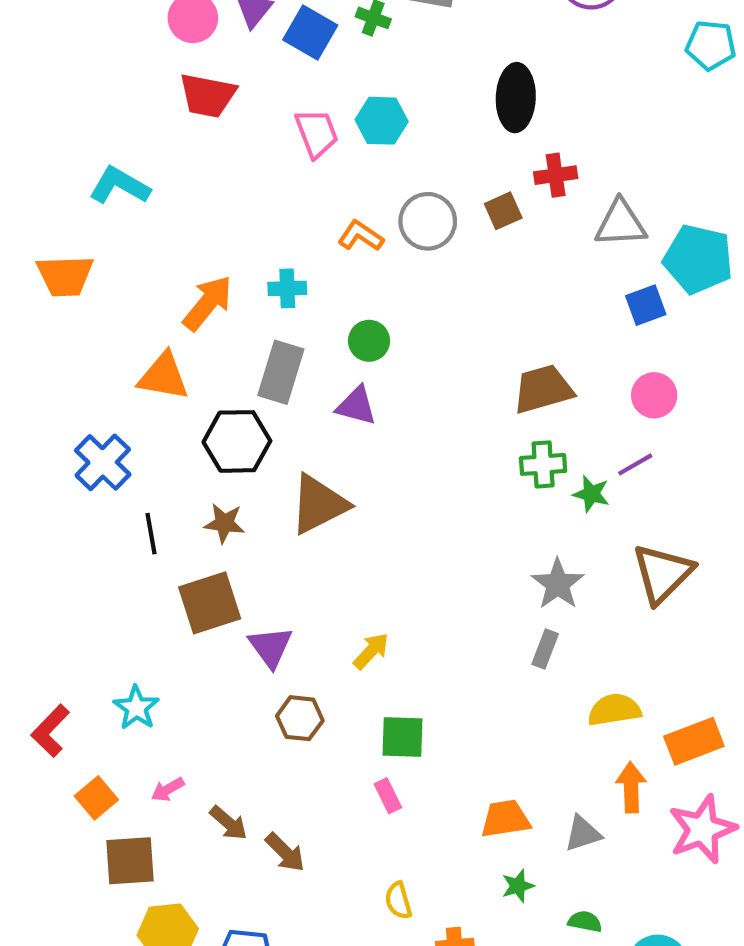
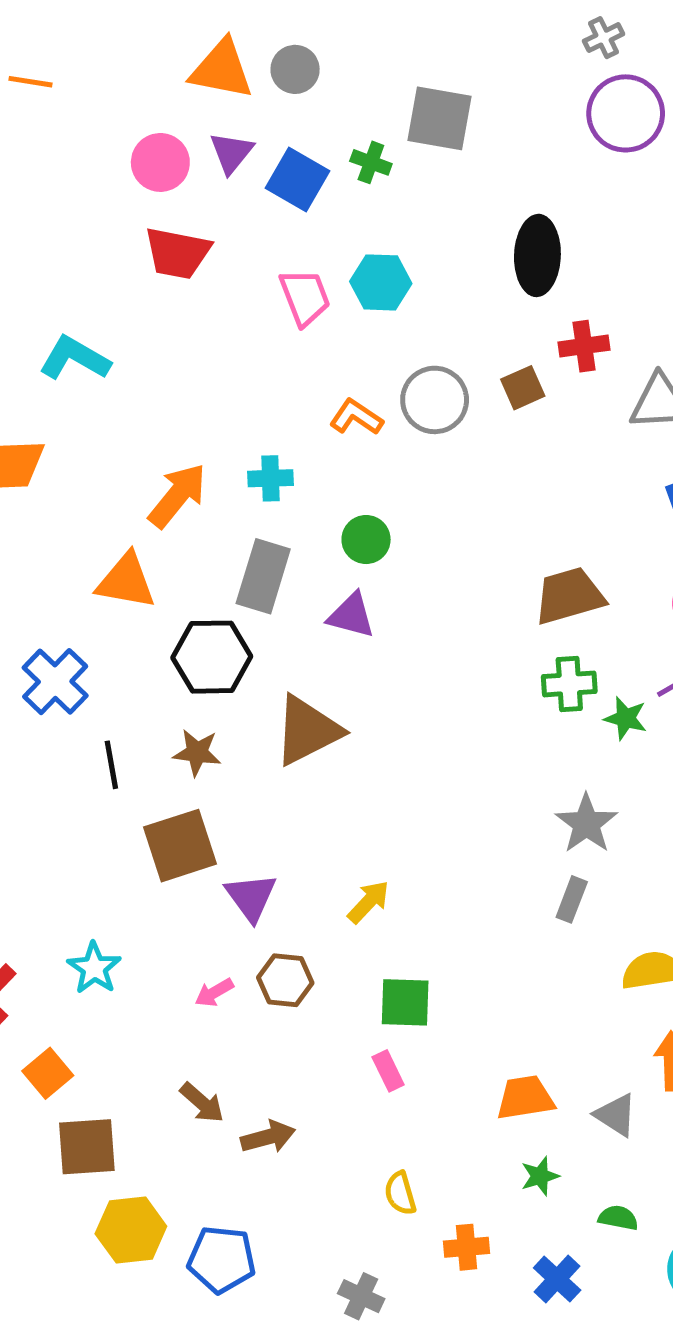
pink arrow: (168, 789) -> (214, 993), moved
gray triangle: (583, 833) -> (616, 1115), turned 51
brown arrow: (285, 852) -> (268, 1137), turned -60

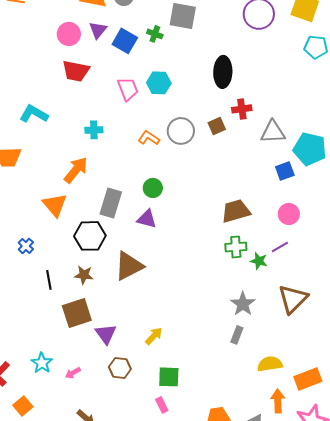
cyan cross: (271, 478) -> (94, 130), moved
orange triangle: (126, 581) -> (55, 205), turned 40
blue cross: (55, 682) -> (26, 246), size x0.6
pink arrow: (214, 993) -> (73, 373), moved

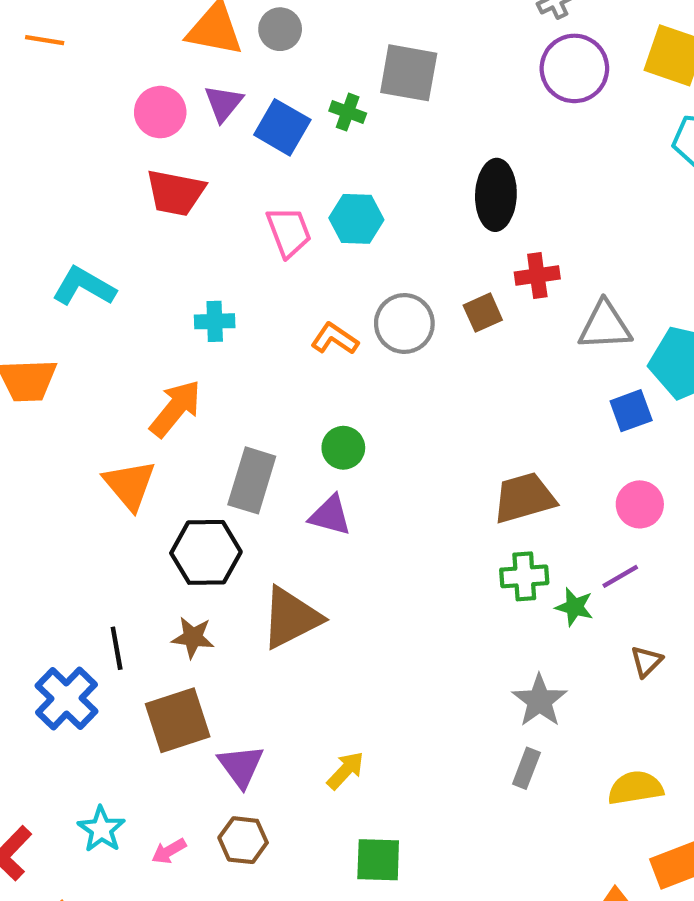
blue cross: (26, 246) -> (66, 698), moved, size x1.8
brown triangle: (293, 299) -> (646, 661), moved, size x0.5
yellow semicircle: (270, 364) -> (635, 788), moved
brown hexagon: (120, 368) -> (243, 840), moved

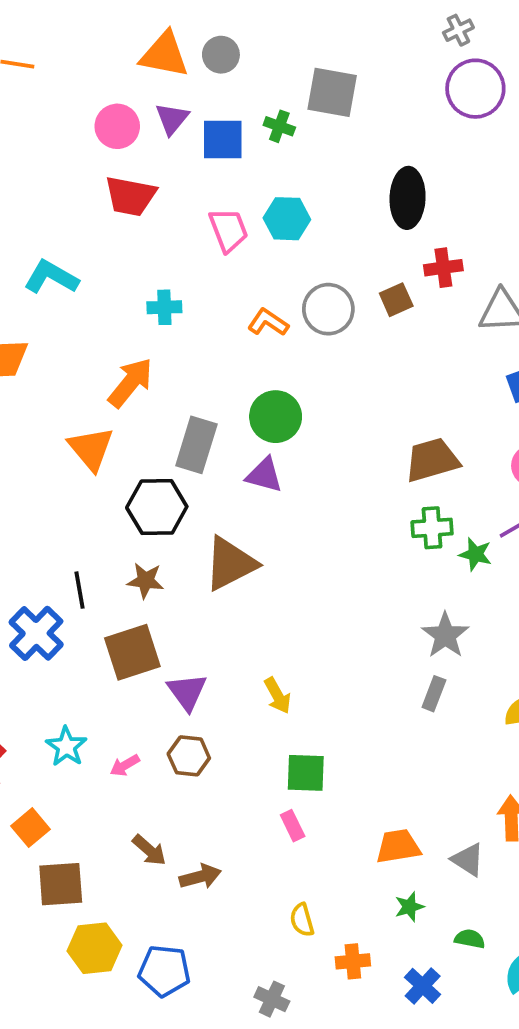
blue square: (282, 127) -> (223, 139), turned -30
green circle: (343, 448) -> (276, 417), size x1.4
yellow arrow: (345, 770) -> (277, 696), turned 108

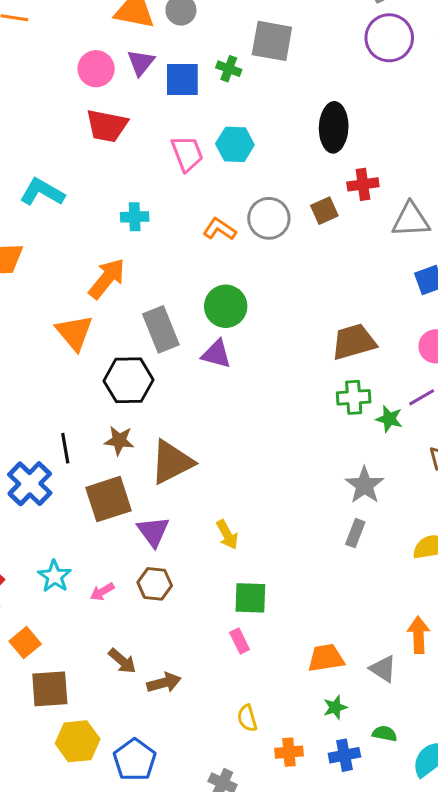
gray rectangle: (196, 445) -> (161, 329), turned -39
brown triangle: (230, 564) -> (172, 462), moved
blue pentagon: (164, 971) -> (135, 760), turned 30
blue cross: (423, 986) -> (344, 755), moved, turned 36

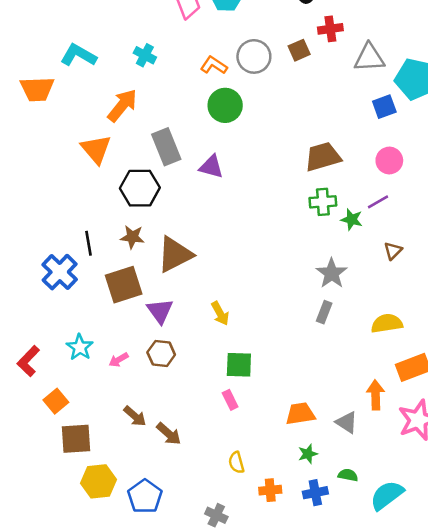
cyan L-shape: (42, 192) -> (78, 55), moved
cyan cross: (135, 217) -> (145, 55), turned 30
green circle: (226, 306) -> (225, 105), moved
brown arrow: (164, 683) -> (169, 434), turned 56

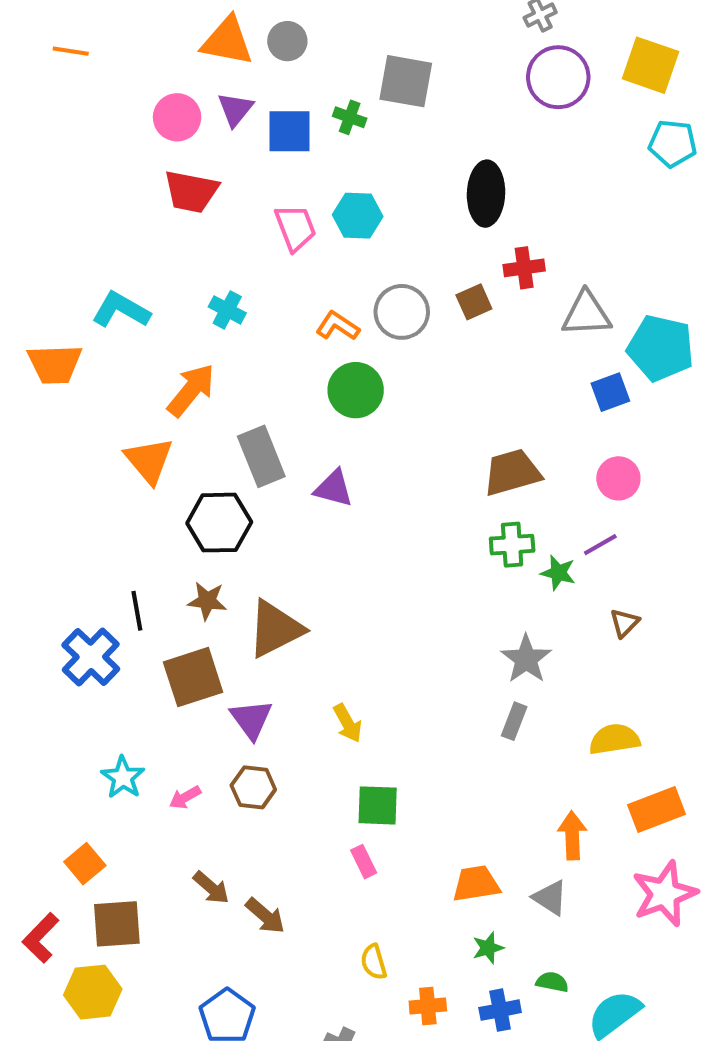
red L-shape: (28, 361) -> (41, 938), moved
orange arrow: (376, 395) -> (572, 836), moved
yellow hexagon: (99, 481) -> (93, 992), moved

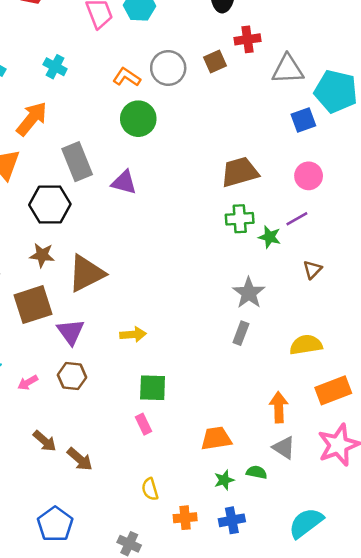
yellow arrow: (348, 723) -> (133, 334), turned -65
gray triangle: (550, 898) -> (284, 448), moved
green semicircle: (552, 982) -> (257, 472), moved

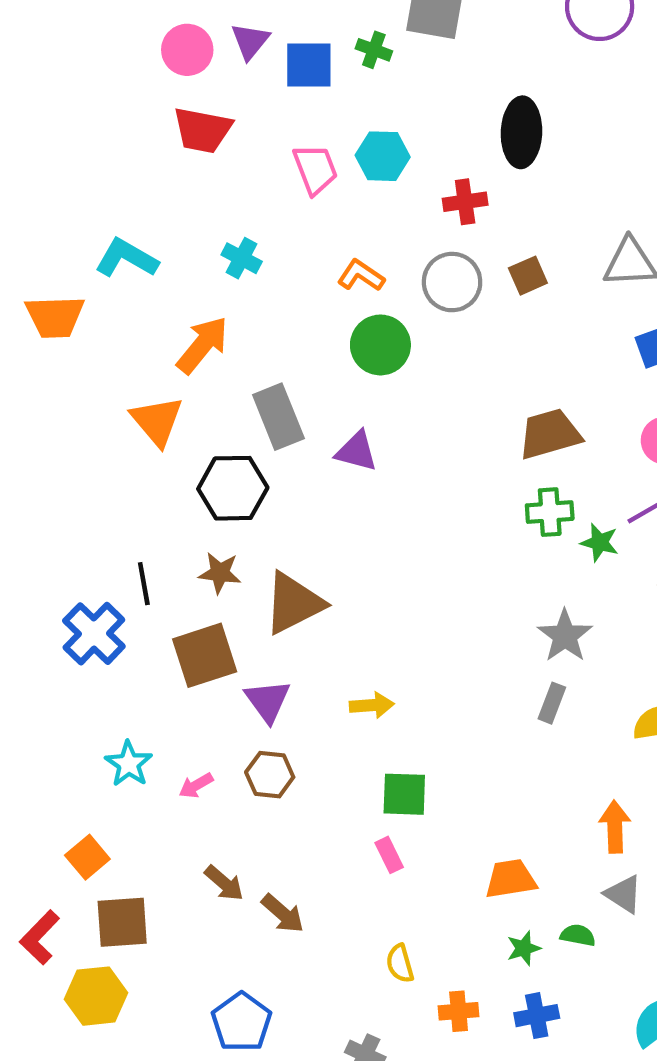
red cross: (247, 39) -> (465, 202), moved
brown square: (215, 61) -> (528, 276), moved
gray circle: (168, 68) -> (452, 282), moved

